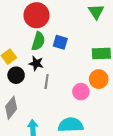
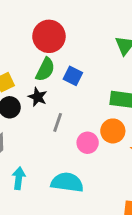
gray line: (47, 82) -> (58, 122), moved

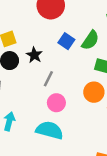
green semicircle: (45, 69) -> (90, 40), moved
pink circle: (88, 143) -> (56, 103), moved

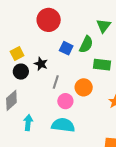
orange circle: (94, 92) -> (84, 87), moved

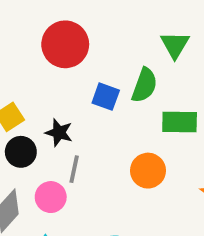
gray line: (56, 82) -> (74, 169), moved
pink circle: (65, 101) -> (51, 197), moved

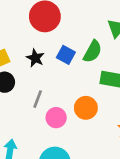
black star: (59, 133) -> (35, 58), moved
pink circle: (51, 197) -> (56, 118), moved

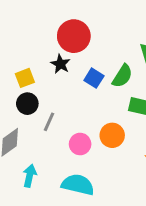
black star: (35, 58) -> (60, 64), moved
gray line: (38, 99) -> (49, 122), moved

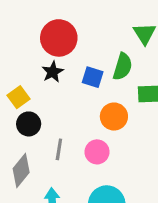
black star: (60, 64) -> (53, 72), turned 30
gray line: (49, 122) -> (59, 149), moved
orange circle: (112, 135) -> (114, 117), moved

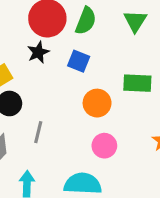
green semicircle: (123, 67) -> (86, 21), moved
pink circle: (97, 152) -> (104, 146), moved

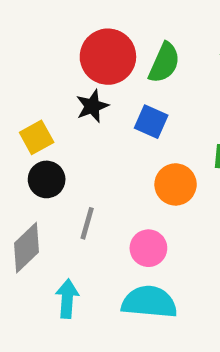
pink circle: (104, 146) -> (148, 248), moved

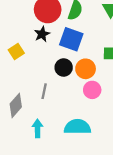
blue square: (151, 122) -> (71, 39), size x1.5
black circle: (47, 179) -> (64, 68), moved
pink circle: (148, 248) -> (92, 90), moved

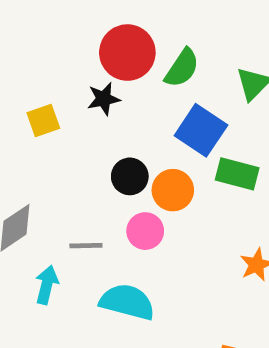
blue square: (71, 39) -> (201, 130), moved
pink circle: (92, 90) -> (145, 231), moved
gray line: (44, 91) -> (86, 246), moved, turned 63

